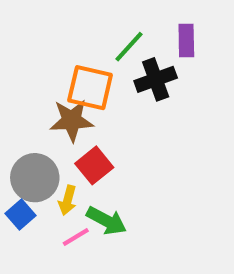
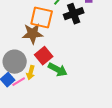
green arrow: (106, 221) -> (58, 70), moved
pink line: (76, 237) -> (19, 82), moved

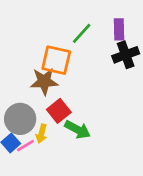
black cross: (74, 14) -> (126, 55), moved

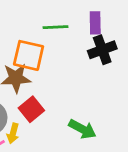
green line: (82, 33) -> (55, 27), turned 45
green arrow: (78, 130) -> (82, 129), moved

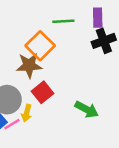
orange square: (29, 55) -> (40, 46), turned 32

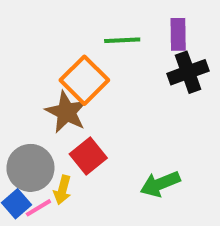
brown star: (29, 65) -> (66, 112), turned 30
green arrow: (87, 109) -> (160, 184), turned 130

